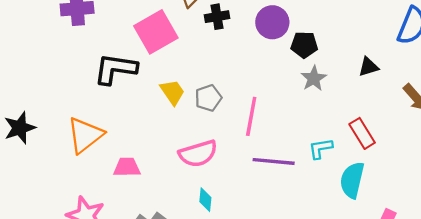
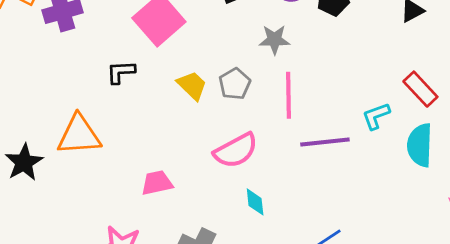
black L-shape: (115, 69) -> (121, 72), size x0.6
gray star: (314, 78) -> (274, 40), moved, turned -30
orange triangle: (85, 135) -> (79, 135), moved, turned 45

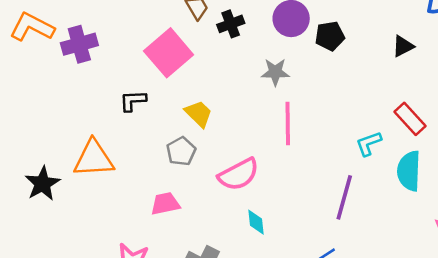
gray pentagon: (235, 84) -> (181, 151), moved
purple line: (325, 142) -> (344, 197), moved, turned -69

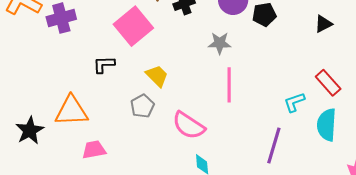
pink semicircle: (239, 174) -> (189, 125), turned 60
pink trapezoid: (165, 204) -> (94, 150), moved

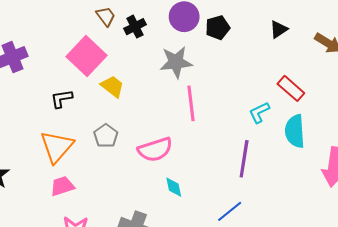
gray star: (220, 43) -> (176, 62), size x1.4
yellow trapezoid: (157, 76) -> (112, 86), moved
orange triangle: (71, 111) -> (57, 147), moved, turned -39
pink semicircle: (189, 125) -> (155, 150), turned -44

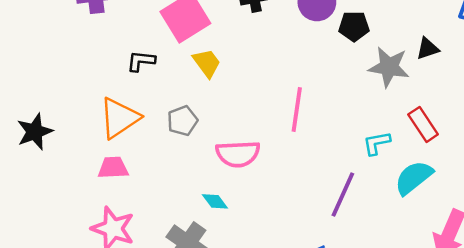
gray star: (176, 62) -> (389, 67), moved
cyan semicircle: (295, 131) -> (414, 178), turned 40
cyan diamond: (174, 187) -> (215, 201), moved, turned -40

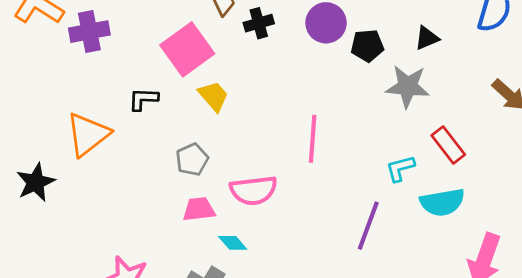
black triangle: (428, 49) -> (427, 38), moved
orange triangle: (119, 118) -> (88, 134), moved
pink trapezoid: (113, 168) -> (199, 209), moved
cyan semicircle: (414, 178) -> (442, 202), turned -147

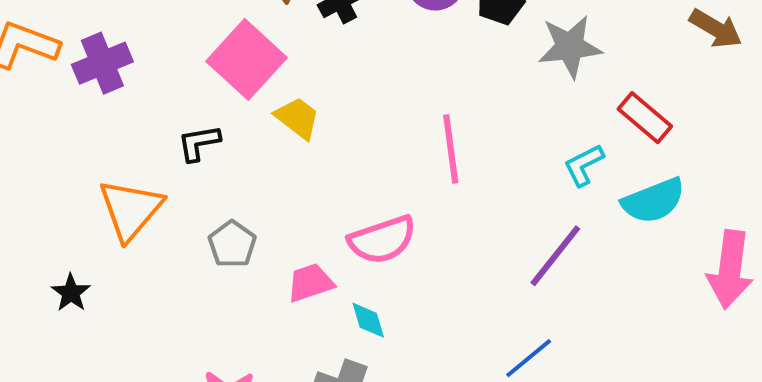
gray pentagon: (192, 160) -> (232, 244), moved
black star: (36, 182) -> (71, 293), size x0.7
purple line: (368, 226) -> (555, 256), turned 30
cyan diamond: (233, 243) -> (368, 320), turned 36

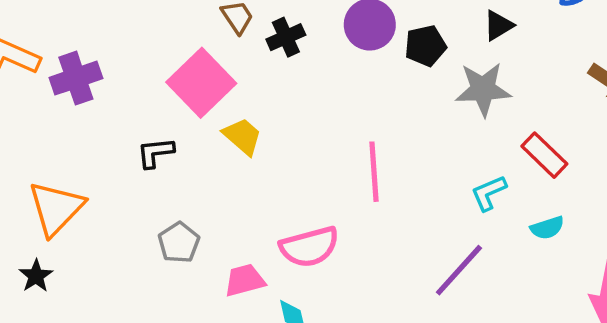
cyan semicircle: (653, 201) -> (547, 228), size x0.6
orange triangle: (131, 209) -> (56, 208), moved

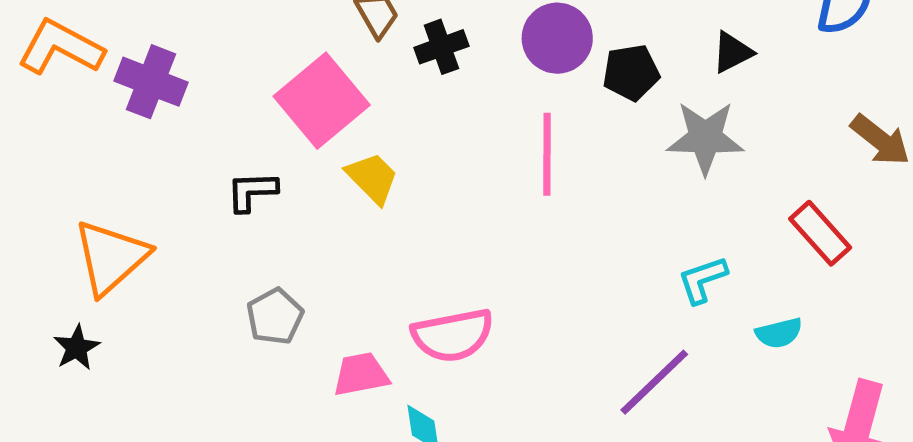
purple cross: (76, 78) -> (151, 82), turned 36
red rectangle: (544, 155) -> (820, 233), moved
pink line: (374, 172) -> (547, 154), moved

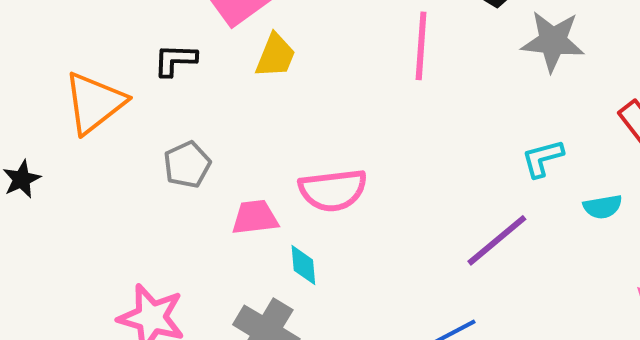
yellow trapezoid: (372, 178) -> (275, 56), turned 63
orange triangle: (111, 257) -> (94, 103), moved

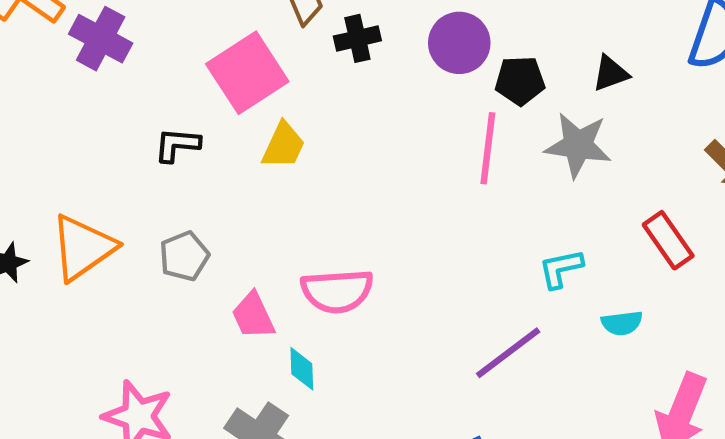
pink line: (421, 46) -> (488, 148), moved
orange triangle: (94, 103) -> (83, 248), moved
pink trapezoid: (255, 217) -> (253, 316), turned -111

